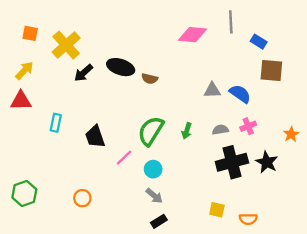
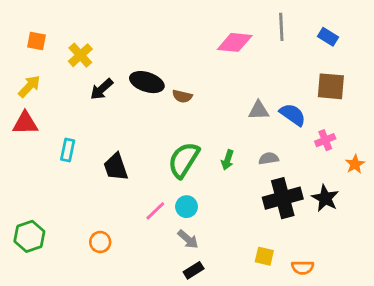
blue rectangle: (259, 42) -> (328, 37), moved
yellow cross: (66, 45) -> (80, 55), size x0.7
pink cross: (248, 126) -> (325, 140), moved
pink line: (124, 158) -> (155, 211), moved

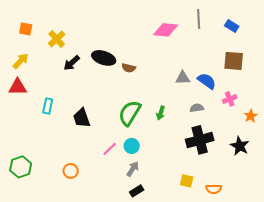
gray semicircle: (269, 158) -> (197, 108), moved
black star: (325, 198) -> (240, 146), moved
gray arrow: (188, 239) -> (133, 169), turned -98

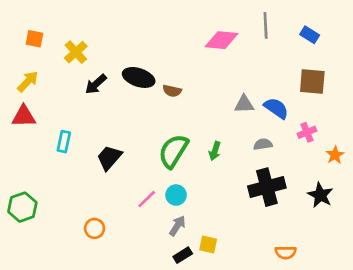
black trapezoid: (82, 118) -> (109, 158), turned 60
green hexagon: (21, 167) -> (22, 207), moved
yellow square: (187, 181) -> (208, 244), moved

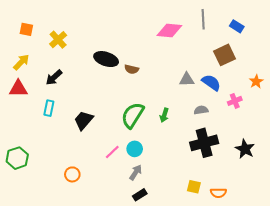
brown square: (312, 81) -> (224, 55), moved, turned -30
black arrow: (96, 84) -> (54, 77), moved
orange star: (335, 155) -> (256, 82), moved
yellow square: (208, 244) -> (194, 187), moved

